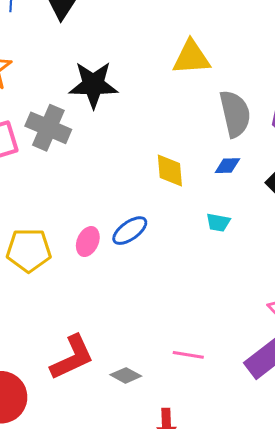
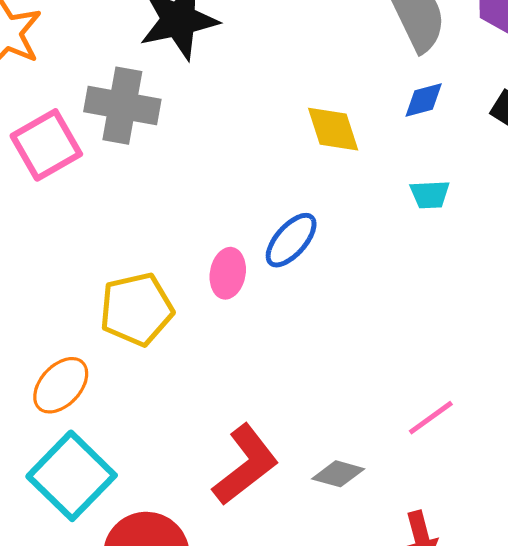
pink line: (188, 355) -> (431, 418), turned -32

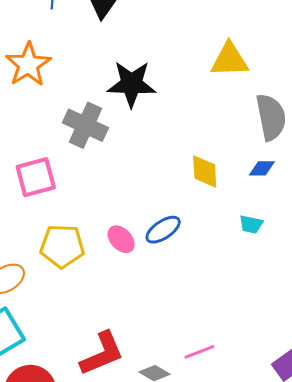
pink square: (46, 145) -> (36, 177), moved
pink ellipse: (228, 273) -> (121, 239), turned -68
pink line: (431, 418) -> (199, 352), moved

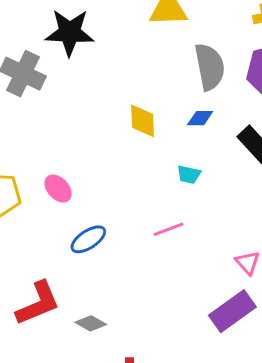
blue ellipse: (163, 230) -> (88, 239), moved
pink line: (199, 352) -> (168, 229), moved

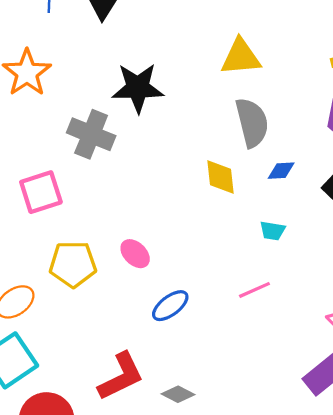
gray semicircle: (210, 67) -> (252, 123), moved

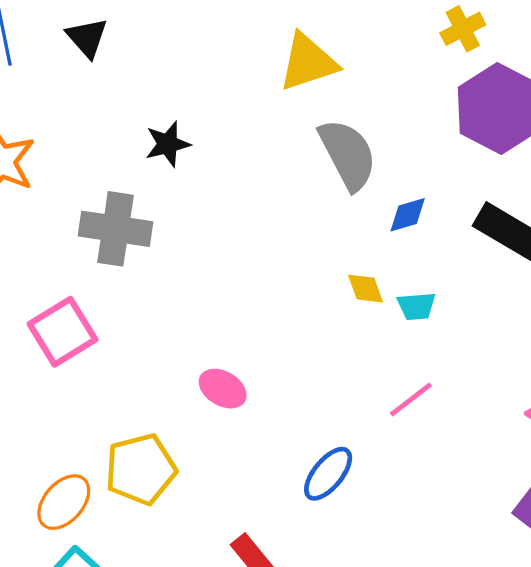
black star: (138, 88) -> (168, 144), size x0.6
yellow diamond: (220, 177) -> (365, 289), moved, size x0.7
yellow pentagon: (73, 264) -> (141, 469), moved
blue ellipse: (170, 306) -> (328, 474), moved

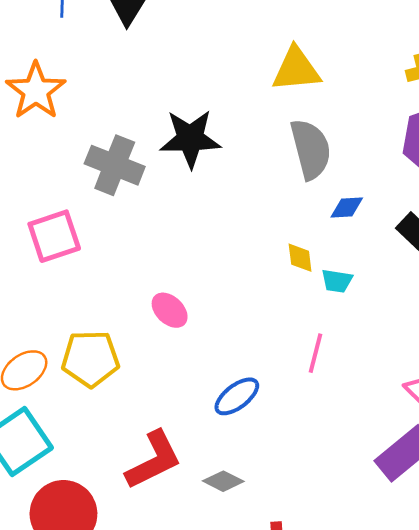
black star: (168, 144) -> (190, 139), moved, size x1.6
pink line: (411, 400) -> (315, 353), turned -51

